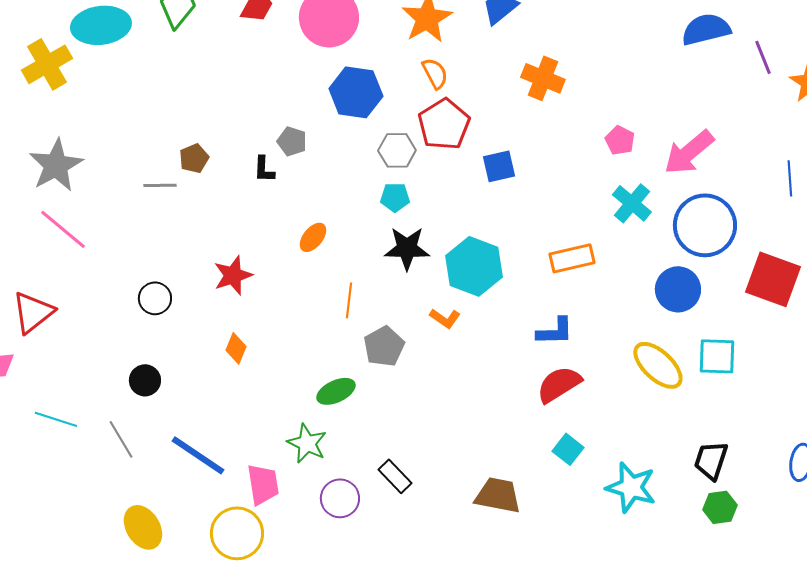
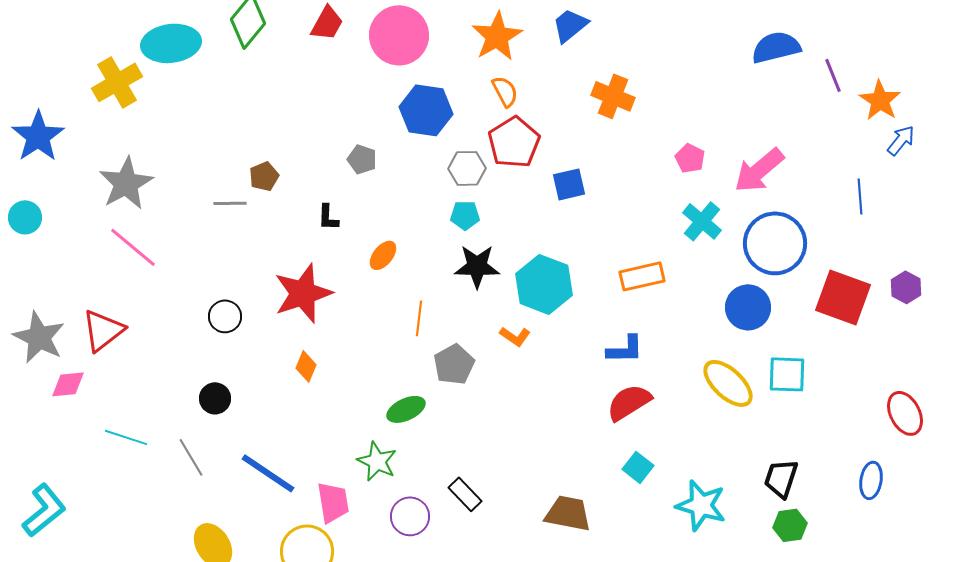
black L-shape: (264, 169) -> (328, 217), moved
red star: (233, 275) -> (303, 293), size x1.5

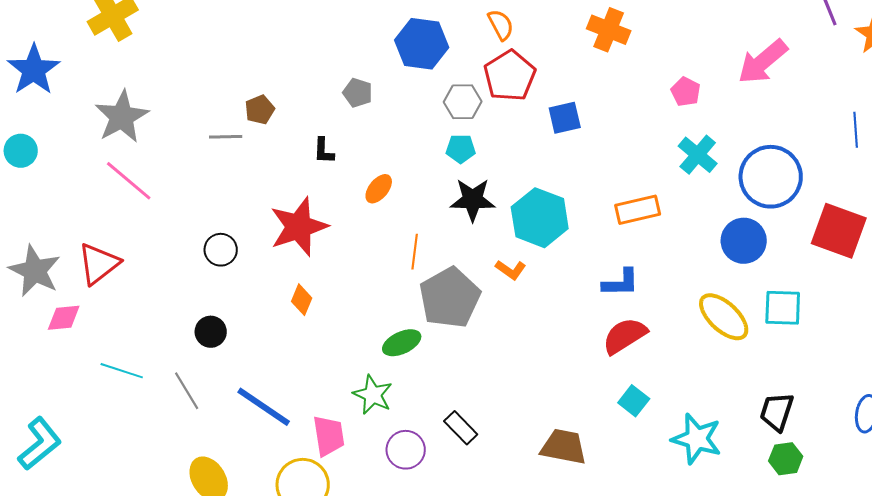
pink arrow: (759, 170) -> (763, 62), moved
gray pentagon: (454, 364) -> (450, 298), size x1.5

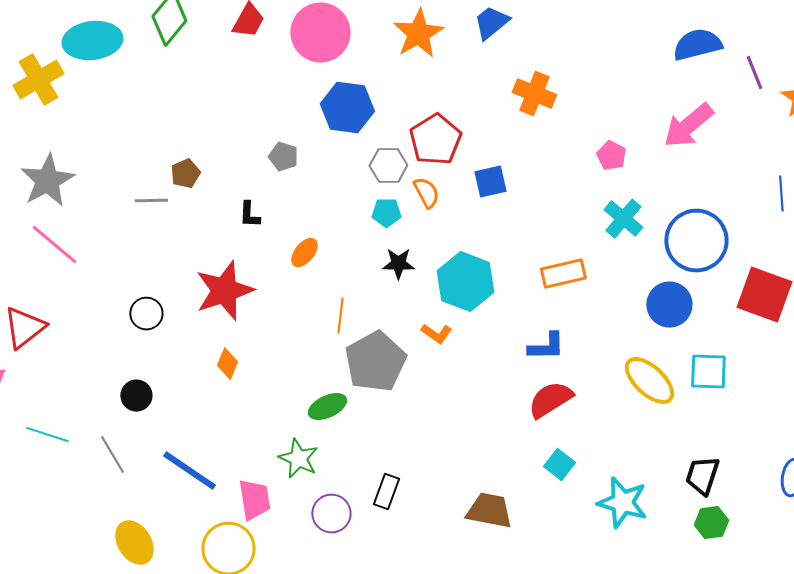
orange semicircle: (501, 25) -> (426, 193), moved
black star: (473, 200) -> (398, 264), size x0.7
black rectangle: (461, 428) -> (386, 492), turned 64

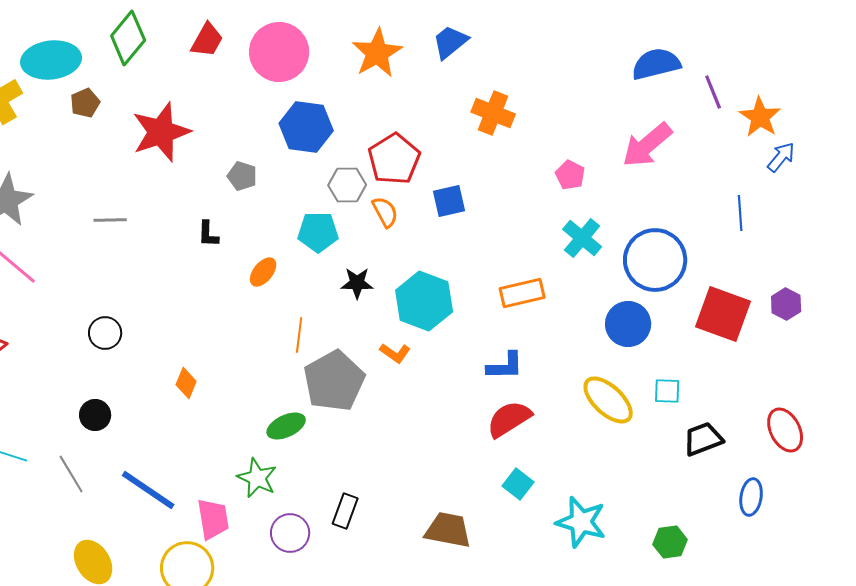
brown pentagon: (185, 174) -> (85, 103), moved
cyan pentagon: (386, 213) -> (318, 232), moved, size x1.4
red star: (224, 291) -> (161, 132), moved
cyan square: (708, 372) -> (667, 391), size x0.7
black trapezoid: (702, 476) -> (703, 439), moved, turned 51

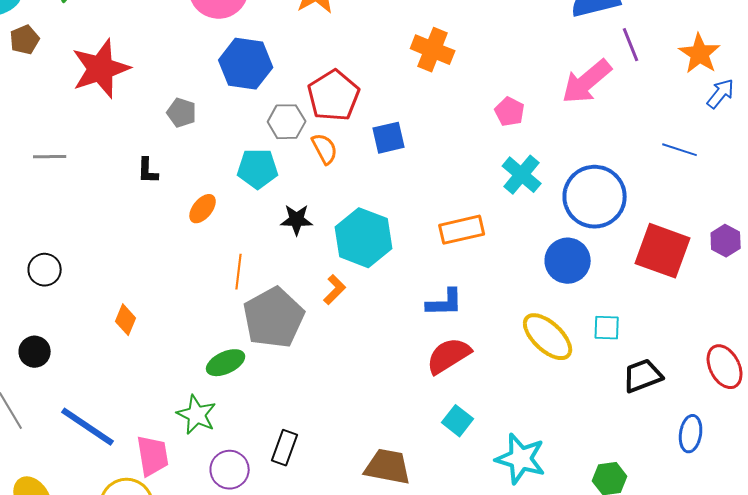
purple line: (713, 92) -> (631, 45), moved
blue line: (740, 213) -> (680, 150), turned -68
orange L-shape: (395, 353) -> (335, 290), turned -80

